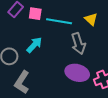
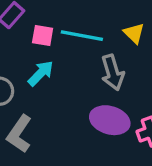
pink square: (35, 14) -> (43, 35), moved

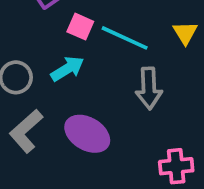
yellow triangle: (134, 33) -> (185, 33), moved
purple ellipse: (110, 120) -> (87, 134), moved

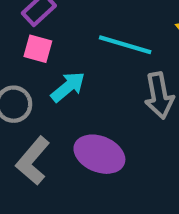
pink square: (80, 27) -> (38, 49), moved

